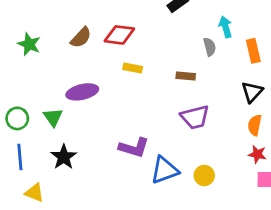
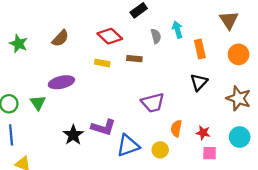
red diamond: (119, 35) -> (110, 36), moved, turned 35
gray semicircle: (210, 47) -> (156, 36), moved
brown rectangle: (186, 76) -> (134, 59), moved
orange semicircle: (255, 125) -> (176, 128), moved
black star: (64, 157) -> (73, 135), moved

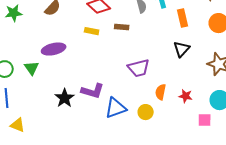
green star: (19, 44) -> (14, 13), turned -30
pink square: (210, 153) -> (205, 120), moved

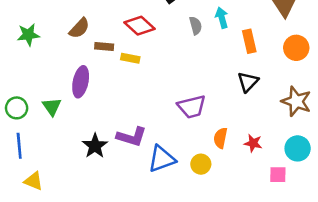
brown rectangle: (122, 27) -> (104, 47), moved
purple ellipse: (54, 49) -> (81, 82), turned -65

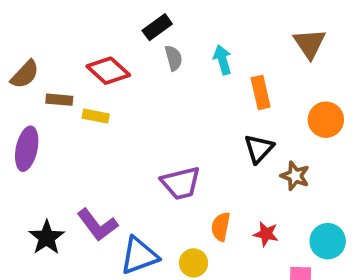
gray semicircle: (196, 26) -> (174, 58), moved
orange circle: (296, 48) -> (326, 120), moved
brown star: (296, 101) -> (295, 176), moved, size x0.7
purple L-shape: (132, 137) -> (97, 225), turned 36

